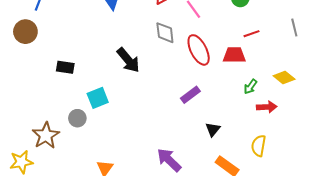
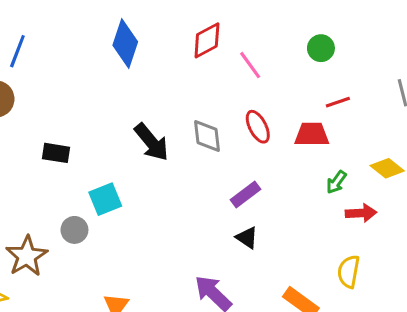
gray diamond: (165, 33) -> (207, 136), moved
red ellipse: (199, 50) -> (258, 127), size x0.7
black triangle: (213, 129) -> (247, 238), moved, turned -35

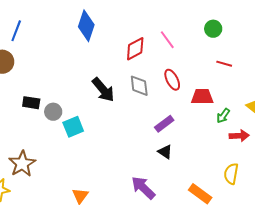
red diamond: (207, 40) -> (135, 49), moved
red line: (338, 102) -> (224, 64), turned 35
red trapezoid: (312, 134) -> (202, 97), moved
black rectangle: (56, 153) -> (31, 103), moved
gray circle: (74, 230) -> (53, 112), moved

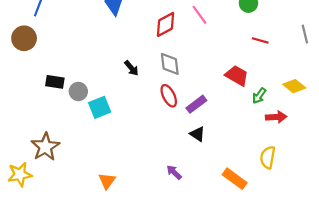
red ellipse: (172, 80) -> (169, 96), moved
black arrow: (103, 90) -> (131, 68), size x0.6
red trapezoid: (202, 97) -> (237, 76), turned 30
purple arrow: (143, 188) -> (174, 172), size x0.6

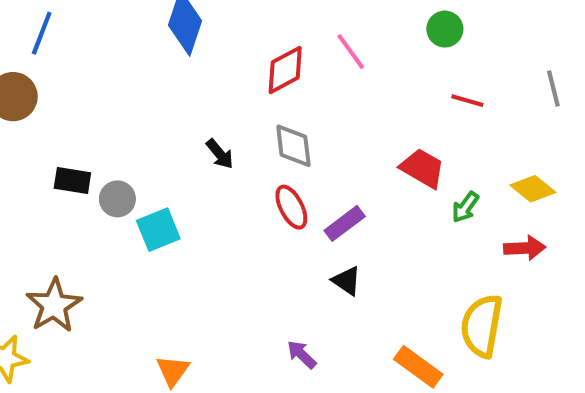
red arrow: (276, 117) -> (525, 248), moved
yellow semicircle: (268, 157) -> (482, 326), size x1.4

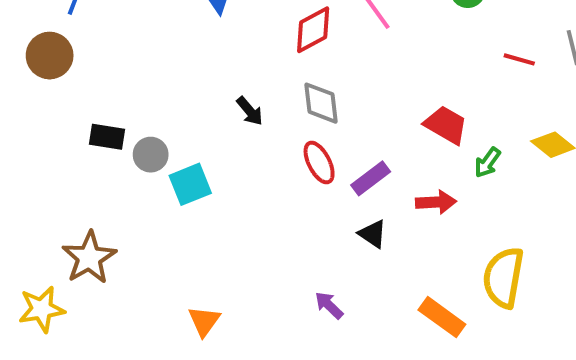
red line: (467, 101) -> (519, 59), moved
red arrow: (525, 248) -> (436, 202), moved

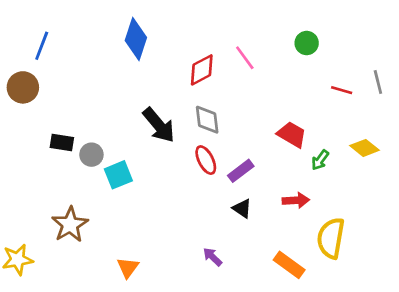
black arrow: (250, 111) -> (159, 125), size x1.8
red arrow: (436, 202) -> (296, 200), moved
brown star: (89, 258) -> (70, 225), moved

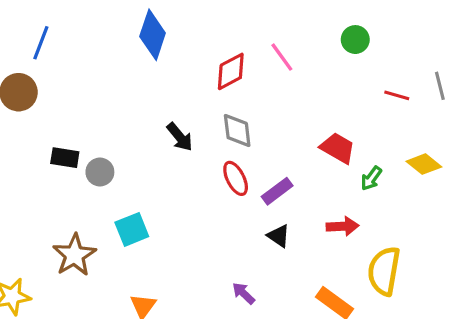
black arrow: (159, 125) -> (180, 137), size x0.7
cyan square: (118, 175) -> (132, 229), moved

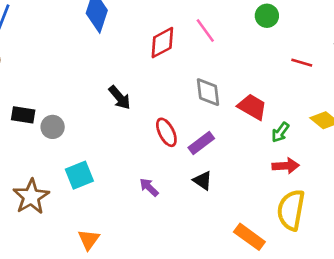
gray diamond: (237, 131) -> (208, 92), moved
red arrow: (343, 226) -> (286, 166), moved
purple arrow: (244, 293) -> (149, 187), moved

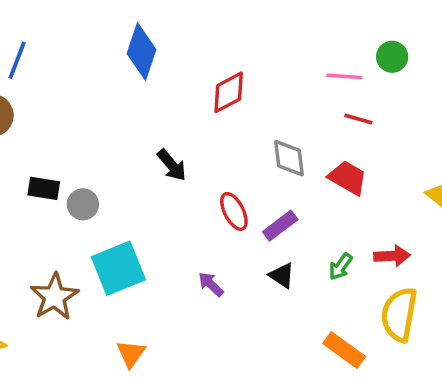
green circle: (267, 16) -> (392, 57), moved
pink line: (205, 30) -> (344, 76), moved, turned -50
red line: (302, 63) -> (358, 119), moved
green arrow: (280, 132) -> (341, 267), moved
cyan square: (79, 175) -> (118, 268), size x1.4

